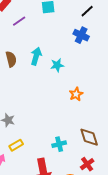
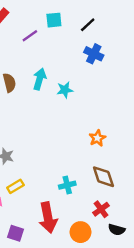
black line: (87, 11) -> (88, 25), moved
purple line: (19, 21) -> (30, 36), moved
orange star: (76, 94) -> (97, 138), moved

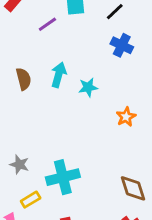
orange star: (97, 138) -> (126, 117), moved
cyan cross: (67, 185) -> (63, 177), moved, size x1.6

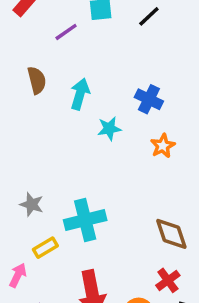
blue cross: (122, 45) -> (149, 99), moved
brown semicircle: (24, 79) -> (37, 80), moved
cyan star: (88, 87) -> (109, 129), moved

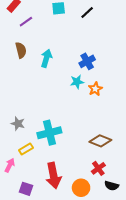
purple line: (66, 32) -> (26, 22), moved
blue cross: (149, 99) -> (87, 61), turned 35
cyan star: (109, 129) -> (77, 82), moved
brown diamond: (171, 234) -> (100, 141), turned -50

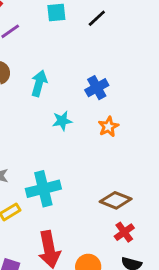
cyan star: (77, 82) -> (62, 121), moved
red cross: (98, 168) -> (124, 232), moved

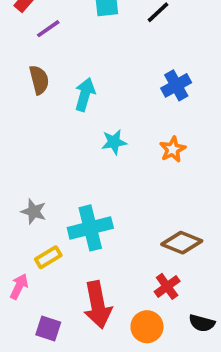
blue cross: (97, 88) -> (176, 85), moved
red cross: (124, 232) -> (167, 286), moved

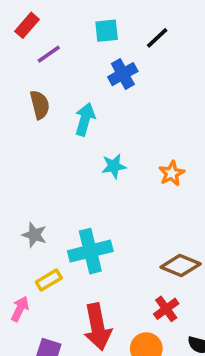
blue cross: (176, 85) -> (123, 74), moved

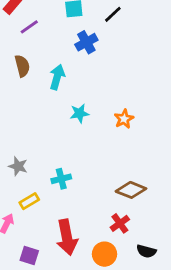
cyan cross: (90, 251) -> (61, 179), size x0.6

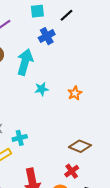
cyan arrow: (57, 77) -> (25, 62), size x1.4
cyan cross: (61, 179) -> (20, 138), moved

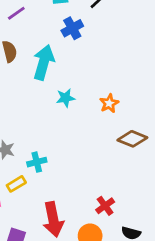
brown diamond: (80, 146) -> (132, 139), moved

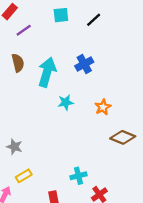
blue cross: (72, 28) -> (84, 64), moved
cyan cross: (37, 162) -> (78, 176), moved

